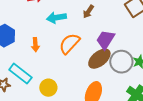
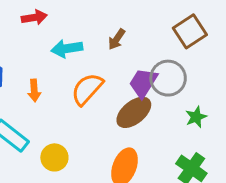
gray circle: (121, 62) -> (168, 78), moved

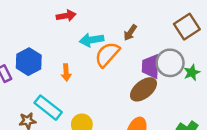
purple trapezoid: (143, 83) -> (151, 66), turned -30
orange semicircle: (87, 89) -> (107, 54), moved
green star: (196, 117) -> (192, 72), moved

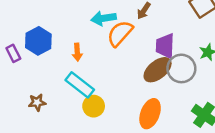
gray circle: (170, 63) -> (181, 68), moved
cyan rectangle: (48, 108) -> (80, 85), moved

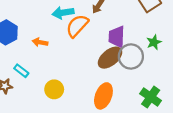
orange arrow: (77, 52) -> (40, 42), turned 104
cyan rectangle: (80, 85) -> (21, 71), moved, size x0.6

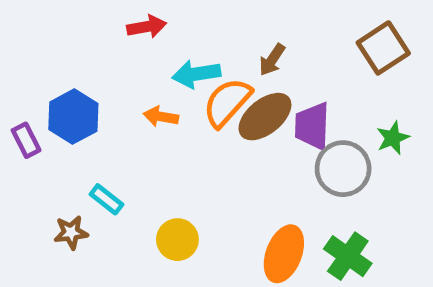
orange arrow: (40, 42) -> (161, 117), moved
brown ellipse: (110, 58) -> (265, 117), moved
green cross: (151, 97) -> (348, 256), moved

